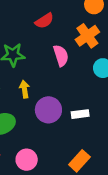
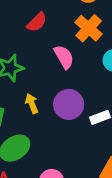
purple circle: (48, 110) -> (69, 104), moved

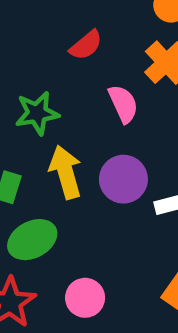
yellow arrow: (32, 103) -> (66, 172), size x1.6

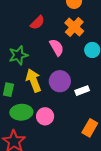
green ellipse: (32, 240) -> (21, 112), turned 30
pink circle: (85, 298) -> (45, 116), moved

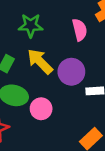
yellow arrow: (34, 80) -> (40, 61), turned -40

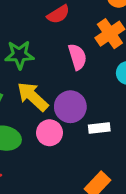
pink circle: (41, 109) -> (49, 133), moved

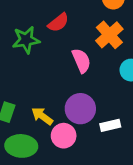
green star: (19, 55) -> (26, 40), moved
yellow arrow: (33, 97) -> (42, 116), moved, size x0.7

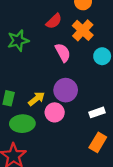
red semicircle: (58, 23) -> (54, 21), moved
yellow arrow: (42, 116) -> (36, 99), turned 112
white rectangle: (110, 125) -> (97, 112), moved

